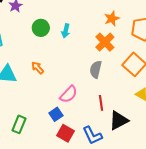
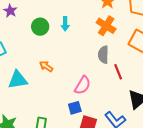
red line: (101, 103) -> (118, 72), moved
blue square: (56, 114) -> (75, 108), turned 32

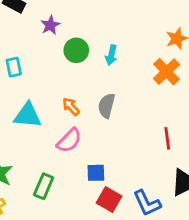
purple star: (10, 11) -> (50, 25), moved
gray semicircle: (103, 55) -> (106, 106), moved
pink semicircle: (83, 85) -> (69, 140), moved

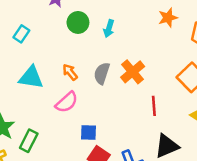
cyan rectangle: (14, 67) -> (21, 34), turned 42
orange cross: (166, 72) -> (133, 72), moved
green rectangle: (44, 186) -> (29, 141), moved

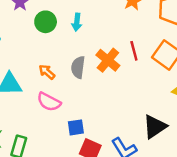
pink semicircle: (67, 102) -> (49, 102), turned 80
red line: (154, 106) -> (134, 51), moved

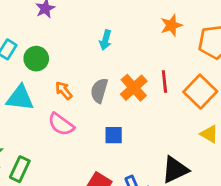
green circle: (46, 22) -> (36, 59), moved
blue square: (76, 127) -> (114, 135), moved

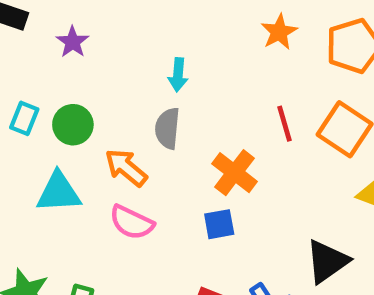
orange cross: (134, 88) -> (235, 173), moved
orange arrow: (64, 90) -> (126, 168), size x1.4
gray semicircle: (99, 91) -> (167, 128), moved

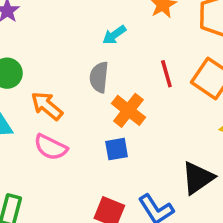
cyan arrow: (178, 75) -> (114, 35), moved, turned 50
gray semicircle: (167, 128) -> (99, 77), moved

